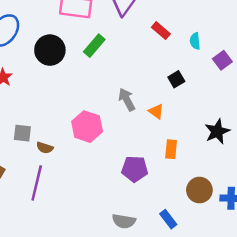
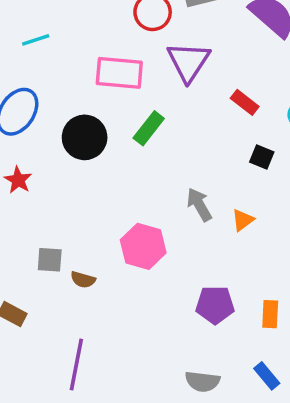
black square: (176, 79) -> (262, 157), moved, turned -35
orange triangle: (156, 111) -> (243, 220), turned 49
orange rectangle: (171, 149) -> (270, 314), moved
purple line: (37, 183) -> (76, 364), moved

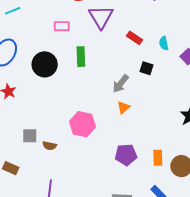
pink rectangle: (119, 73) -> (62, 26), size x0.6
green rectangle: (149, 128) -> (81, 57), turned -36
gray arrow: (199, 205) -> (121, 84), moved, turned -108
orange triangle: (243, 220) -> (123, 108), moved

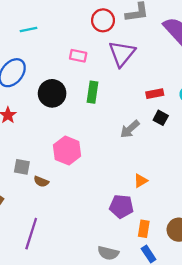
red rectangle: (135, 38) -> (155, 94), moved, turned -56
orange triangle: (123, 108) -> (141, 181), moved
pink hexagon: (83, 124) -> (67, 150), moved
orange rectangle: (158, 158) -> (144, 229), moved

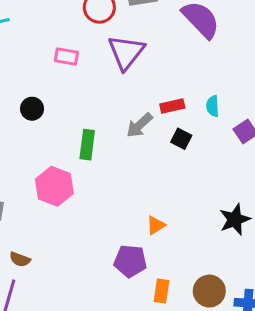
green rectangle: (92, 92) -> (87, 145), moved
black circle: (52, 93) -> (32, 109), size x0.6
gray arrow: (130, 129) -> (139, 125), moved
brown semicircle: (41, 182) -> (20, 259), moved

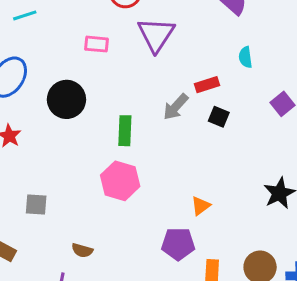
cyan semicircle: (213, 106) -> (245, 57), moved
black circle: (32, 109) -> (66, 99), size x1.6
pink hexagon: (54, 186) -> (120, 181), moved
brown semicircle: (20, 259) -> (82, 250), moved

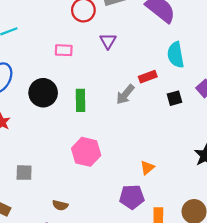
purple triangle: (156, 35) -> (108, 41), size x0.6
cyan semicircle: (245, 57) -> (176, 55), size x1.6
black square: (219, 117) -> (175, 98), moved, turned -35
green rectangle: (125, 131) -> (80, 100), moved

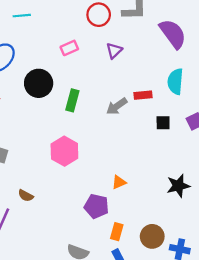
pink rectangle: (64, 50) -> (69, 48), turned -42

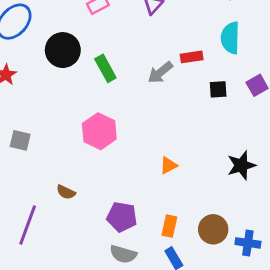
green rectangle: (72, 100) -> (105, 68), turned -40
brown semicircle: (26, 196) -> (66, 192), moved
purple pentagon: (96, 206) -> (122, 217), moved

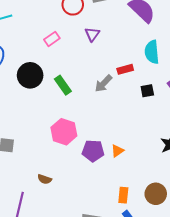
purple pentagon: (122, 217) -> (93, 151), moved

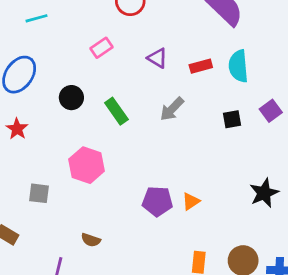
purple triangle: (92, 34) -> (157, 58), moved, turned -35
red rectangle: (125, 69) -> (201, 66), moved
black circle: (30, 75) -> (71, 98), size x0.7
pink hexagon: (64, 132) -> (87, 165), moved

